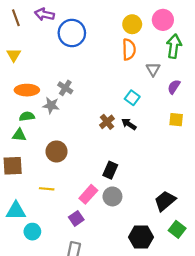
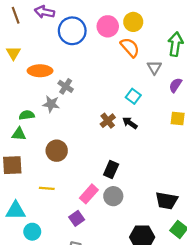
pink circle: (163, 20) -> (108, 26), moved
orange semicircle: (129, 49) -> (130, 47), turned -40
orange ellipse: (27, 90) -> (40, 71), moved
black trapezoid: (165, 201) -> (167, 201), turned -130

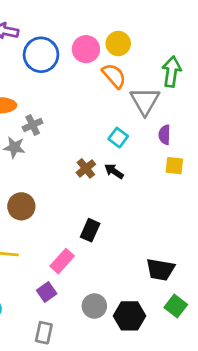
gray triangle: (154, 67) -> (145, 101), size x1.6
purple semicircle: (175, 85) -> (165, 135), moved, turned -32
gray cross: (66, 86) -> (33, 125), turned 32
gray circle: (113, 196) -> (94, 306), moved

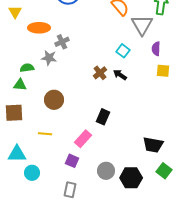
purple square: (47, 292) -> (72, 161), turned -32

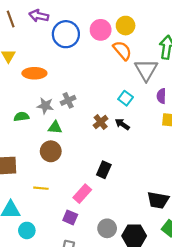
gray cross: (62, 42) -> (68, 100), moved
green triangle: (20, 85) -> (55, 127), moved

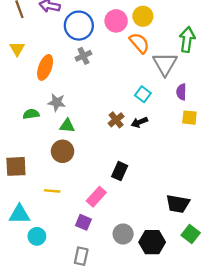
orange ellipse: (34, 73) -> (45, 67), turned -70
gray cross: (68, 100) -> (83, 56), moved
black arrow: (122, 124) -> (139, 122), turned -56

